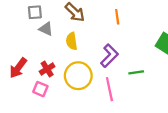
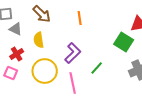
red cross: (47, 69) -> (17, 54), moved
green line: (136, 72) -> (97, 68), turned -40
pink square: (40, 89) -> (11, 73), moved

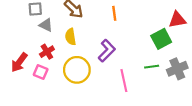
green square: (124, 42) -> (161, 39), turned 30
green line: (97, 68) -> (152, 67), moved, turned 40
pink line: (73, 83) -> (124, 81), moved

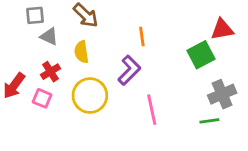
orange line: (114, 13) -> (142, 36), moved
green line: (152, 67) -> (209, 121), moved

